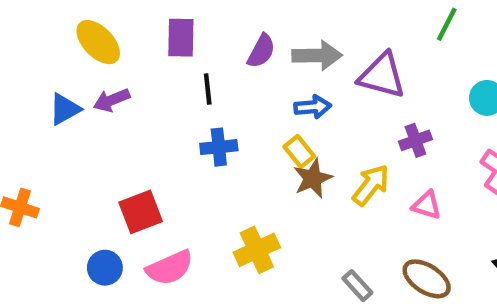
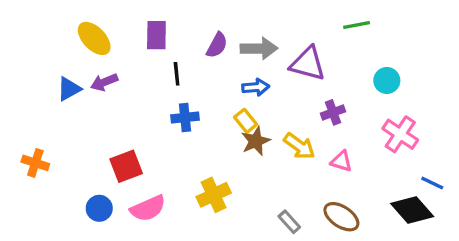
green line: (447, 24) -> (357, 25), turned 52
yellow arrow: (371, 185) -> (299, 146), turned 88

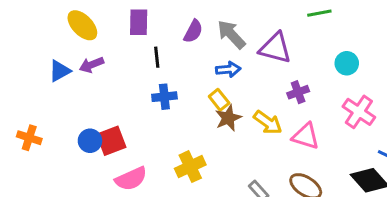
gray arrow: (259, 49) -> (231, 34), turned -132
pink triangle: (341, 161) -> (306, 136), size x1.4
blue circle: (99, 208) -> (90, 141), moved

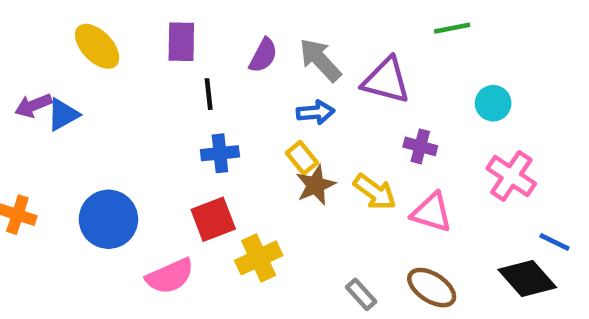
purple arrow: (91, 65) -> (33, 105), moved
purple cross: (298, 92) -> (420, 146), turned 35
blue circle: (90, 141) -> (108, 219), size x1.6
red square: (111, 141) -> (213, 219), moved

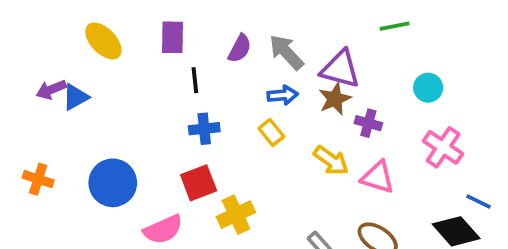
brown star: (316, 185) -> (335, 99), moved

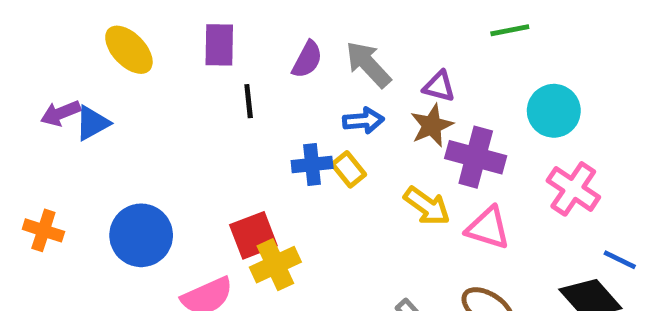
purple triangle: (340, 69) -> (439, 86), size x0.6
cyan circle: (428, 88) -> (554, 111), size x1.4
purple cross: (368, 123) -> (476, 157), size x1.6
blue cross: (204, 129) -> (312, 165), moved
yellow cross: (236, 215) -> (275, 265), moved

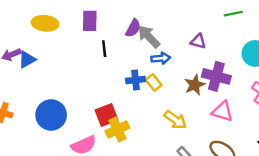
yellow ellipse: (129, 50) -> (45, 23), turned -40
gray arrow: (368, 64) -> (149, 37), moved
brown star: (432, 125) -> (195, 85), moved
yellow arrow: (427, 206) -> (175, 120), moved

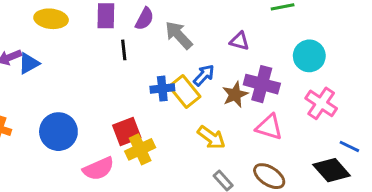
purple semicircle: (133, 28) -> (145, 19), moved
blue arrow: (161, 58) -> (204, 75), moved, turned -42
yellow rectangle: (154, 82) -> (185, 92), size x1.5

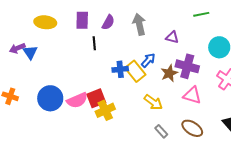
gray arrow: (179, 35) -> (139, 24), moved, turned 30
blue triangle: (29, 63) -> (30, 52), turned -35
pink semicircle: (99, 169) -> (77, 100), moved

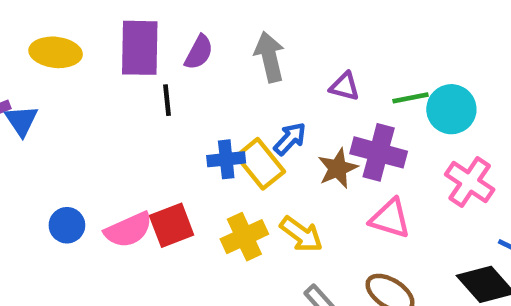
green line: (201, 14) -> (410, 98), moved
purple rectangle: (82, 20) -> (140, 48), size x1.4
blue circle: (50, 98) -> (67, 225), size x0.6
yellow cross: (105, 110) -> (244, 237), moved

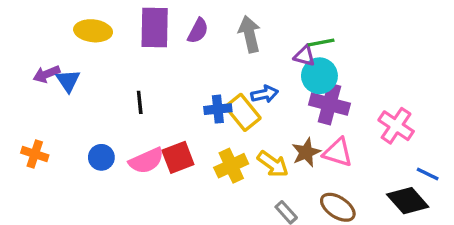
green line: (410, 98) -> (321, 42), moved
black line: (167, 100) -> (140, 102), moved
cyan circle: (451, 109) -> (319, 76), moved
blue arrow: (290, 139) -> (265, 94), turned 35
brown star: (338, 168) -> (306, 152), moved

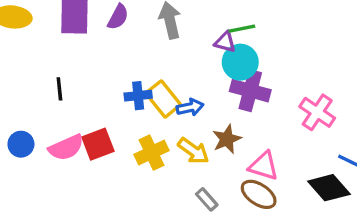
blue arrow: (265, 94) -> (190, 107), moved
pink triangle: (338, 152) -> (264, 166), moved

